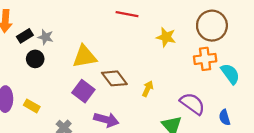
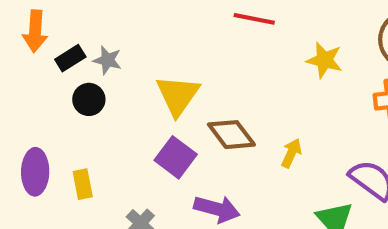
yellow triangle: (85, 57) -> (178, 95), turned -45
yellow rectangle: (32, 106) -> (83, 184), turned 49

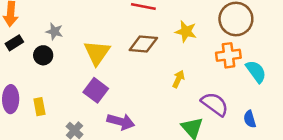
black rectangle: (70, 58) -> (14, 43), moved
brown diamond: (231, 135) -> (143, 44), moved, turned -48
yellow arrow: (291, 153) -> (178, 79), moved

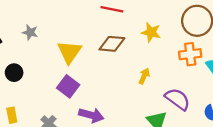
black circle: (43, 55) -> (14, 73), moved
yellow rectangle: (39, 107) -> (12, 115), moved

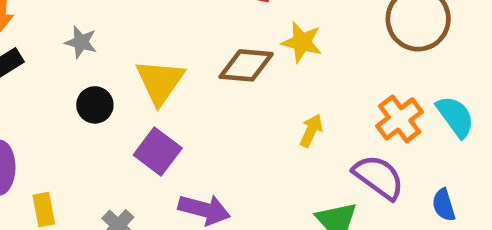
yellow star: (151, 32) -> (302, 42), moved
orange cross: (190, 54) -> (400, 119), moved, turned -30
black circle: (14, 73) -> (95, 105), moved

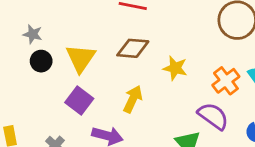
yellow star: (302, 42) -> (175, 68), moved
black circle: (95, 105) -> (41, 61), moved
yellow arrow: (311, 131) -> (133, 99), moved, size x1.4

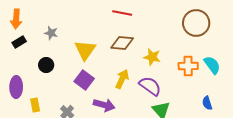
black circle: (41, 61) -> (46, 65), moved
orange cross: (226, 81) -> (188, 66), turned 36
purple semicircle: (213, 116) -> (150, 86), moved

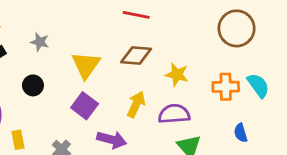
purple semicircle: (150, 86) -> (174, 114), turned -40
blue semicircle: (207, 103) -> (241, 133), moved

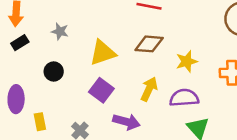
yellow triangle: (86, 65) -> (103, 53), turned 36
yellow star: (177, 75) -> (187, 61), turned -30

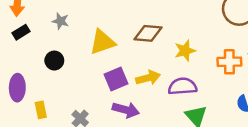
yellow arrow: (149, 89) -> (148, 78), turned 50
purple square: (101, 90) -> (116, 79), moved, turned 30

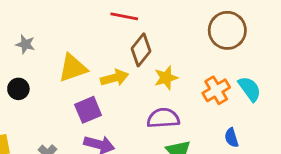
brown diamond: (148, 33) -> (141, 50), moved, turned -56
orange cross: (229, 62) -> (216, 90), turned -30
yellow arrow: (148, 78) -> (114, 78), moved

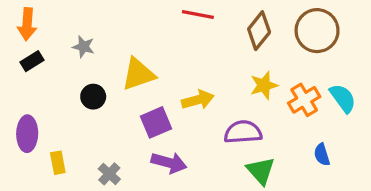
brown diamond: (141, 50) -> (259, 31), moved
yellow arrow: (114, 78) -> (198, 100), moved
yellow star: (166, 78) -> (264, 85), moved
black circle: (18, 89) -> (93, 97), moved

